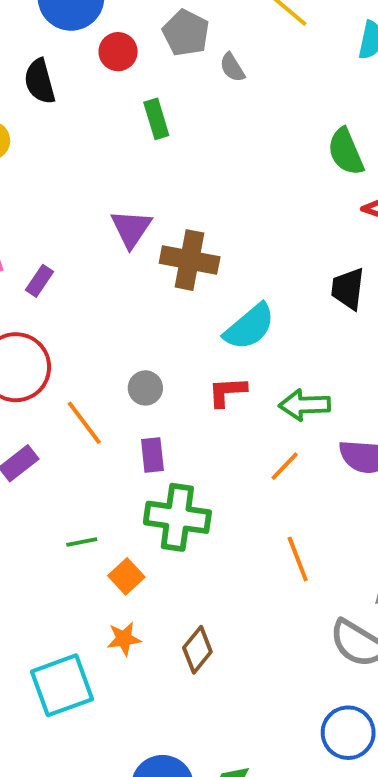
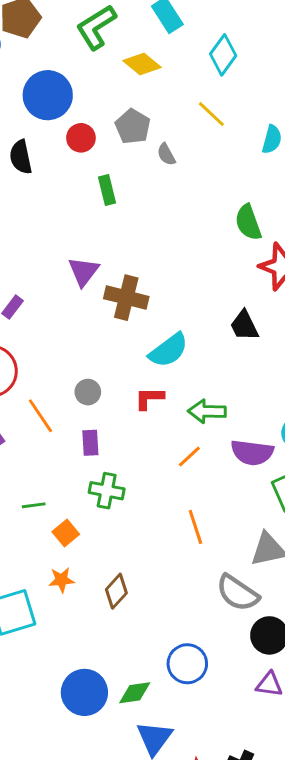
black trapezoid: (348, 289) -> (244, 326), turned -36
green cross: (177, 517) -> (107, 491), size x0.7
blue circle: (348, 733) -> (187, 664), moved

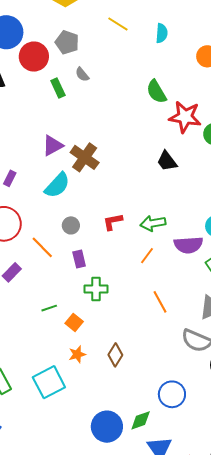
red circle: (81, 138) -> (34, 57), size x1.5
gray semicircle: (166, 154) -> (82, 74), moved
purple triangle: (84, 272) -> (53, 145), turned 35
brown cross: (126, 298) -> (85, 157), turned 32
cyan semicircle: (169, 350) -> (57, 185), moved

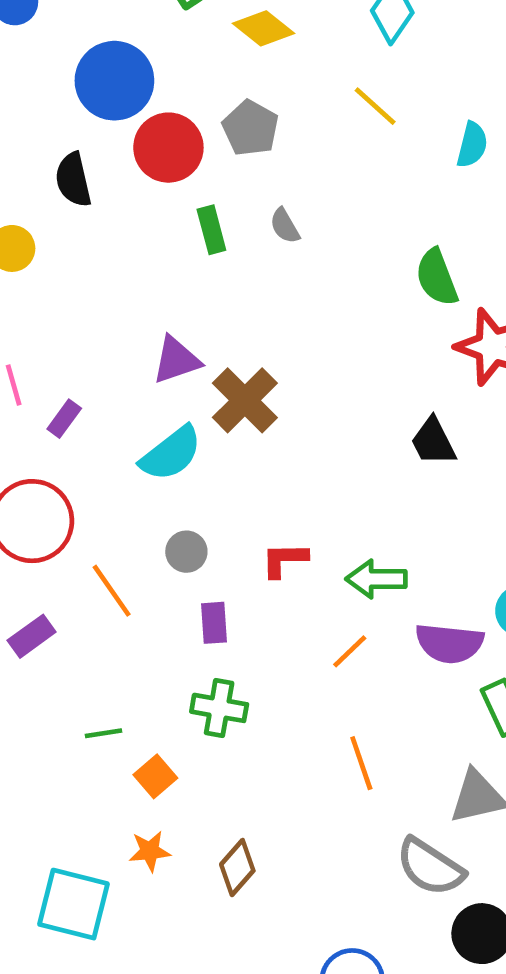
gray semicircle: (82, 74) -> (285, 226), moved
purple rectangle: (79, 259) -> (214, 623), moved
cyan square: (49, 382) -> (73, 904), turned 32

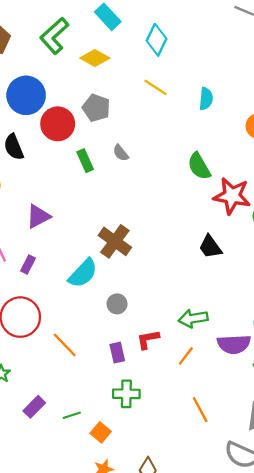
purple triangle: (176, 360) -> (38, 216), moved
gray circle: (186, 552) -> (117, 304), moved
red L-shape: (284, 560) -> (148, 339), moved
purple rectangle: (32, 636) -> (34, 407), moved

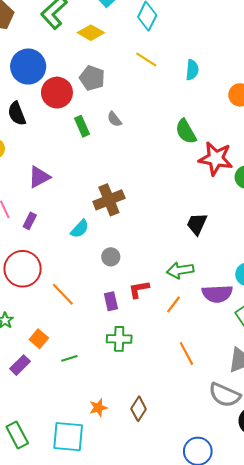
brown cross: (115, 241) -> (109, 200), turned 32
black trapezoid: (210, 247) -> (197, 224), moved, turned 60
cyan semicircle: (83, 273) -> (80, 229), size x0.7
purple rectangle: (34, 407) -> (20, 365), moved
orange square: (101, 432) -> (39, 339), moved

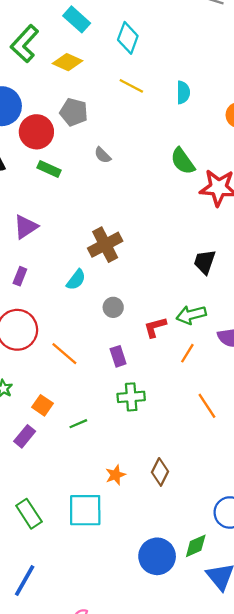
green rectangle: (82, 126) -> (49, 169), moved, turned -36
red L-shape: (139, 289) -> (155, 327), moved

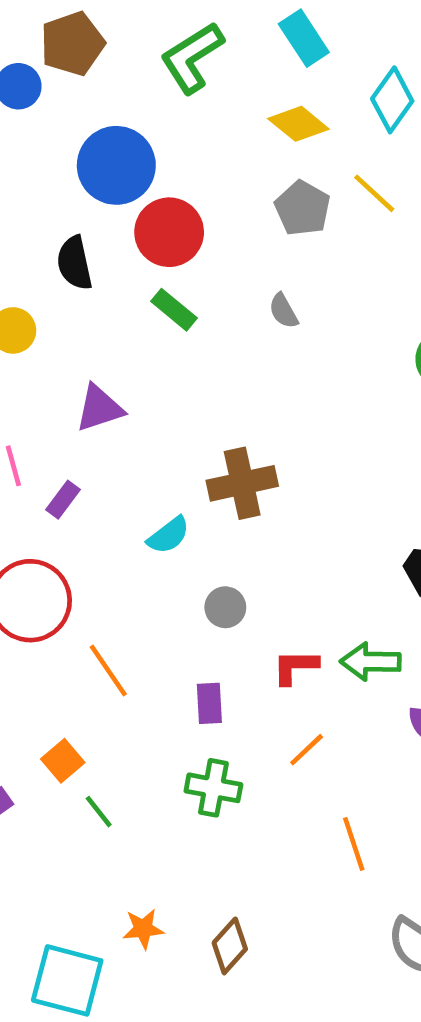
yellow diamond: (68, 62) -> (298, 124), moved
gray pentagon: (74, 112) -> (303, 208), moved
orange line: (187, 353) -> (307, 750), moved
orange square: (43, 405) -> (63, 761), moved
green line: (78, 424) -> (99, 812), turned 60

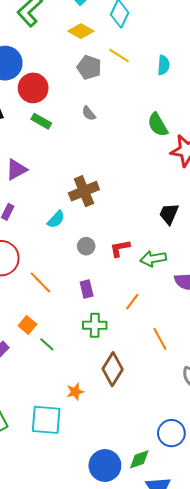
red L-shape: (295, 667) -> (120, 248), moved
brown diamond: (230, 946) -> (113, 369), moved, size x1.4

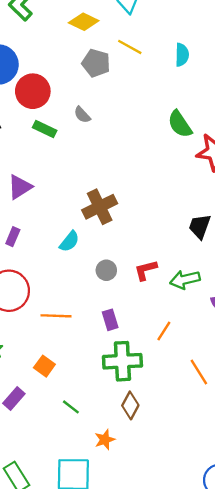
gray semicircle: (89, 113) -> (82, 115), moved
orange line: (40, 282) -> (56, 316), turned -40
green cross: (95, 325) -> (122, 361), size x1.4
green line: (47, 344) -> (71, 407), moved
brown diamond: (113, 369) -> (130, 405), moved, size x0.7

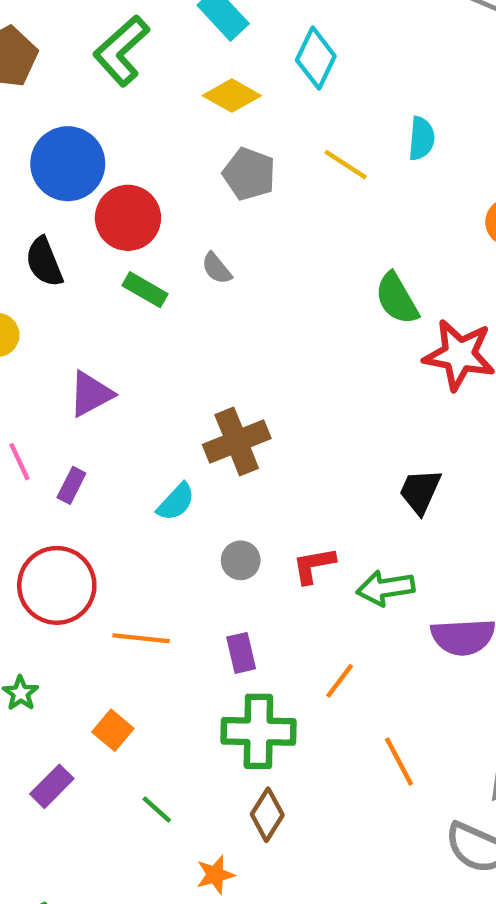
yellow line: (130, 47) -> (346, 165), moved
cyan semicircle: (182, 55) -> (421, 139), moved

